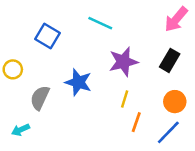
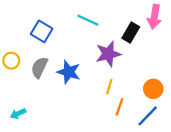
pink arrow: (176, 19) -> (154, 17), turned -30
black rectangle: (170, 60) -> (131, 32), moved
gray semicircle: (40, 98) -> (39, 67), moved

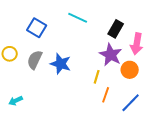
pink arrow: (154, 17) -> (137, 44), moved
purple star: (108, 54) -> (111, 55), moved, turned -30
orange circle: (153, 89) -> (130, 70), moved

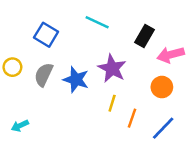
pink arrow: (137, 44) -> (171, 55), turned 65
purple star: (111, 55) -> (112, 68), moved
yellow line: (97, 77) -> (112, 103), moved

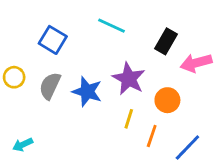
orange circle: (162, 87) -> (167, 100), moved

